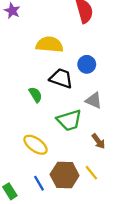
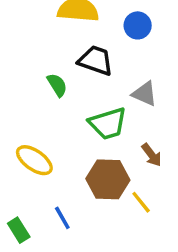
blue circle: (87, 64) -> (138, 25), moved
yellow ellipse: (35, 145) -> (34, 160), moved
brown hexagon: (65, 175) -> (108, 179), moved

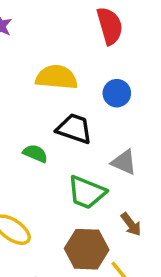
green semicircle: (57, 85) -> (35, 153), turned -35
green trapezoid: (108, 123) -> (87, 192), turned 39

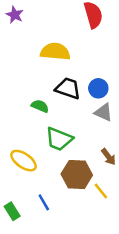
blue circle: (117, 93) -> (98, 88), moved
green trapezoid: (87, 192) -> (59, 139), moved

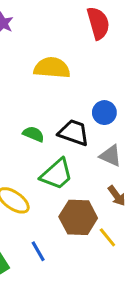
black trapezoid: (68, 88) -> (74, 133), moved
gray triangle: (103, 112) -> (111, 156), moved
green trapezoid: (59, 139) -> (57, 174), turned -64

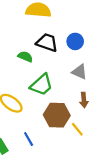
black trapezoid: (74, 133) -> (47, 43), moved
brown arrow: (117, 196) -> (84, 100), turned 32

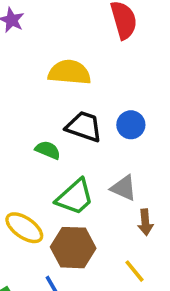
gray triangle: (79, 72) -> (124, 188), moved
brown hexagon: (57, 115) -> (73, 248), moved

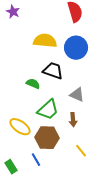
blue circle: (131, 125) -> (76, 48), moved, size x1.5
gray triangle: (124, 188) -> (77, 95), moved
brown arrow: (145, 222) -> (73, 120), moved

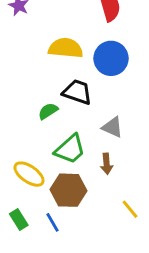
green semicircle: (33, 84) -> (48, 111), turned -56
yellow line: (81, 151) -> (130, 209), moved
green rectangle: (11, 167) -> (19, 219), moved

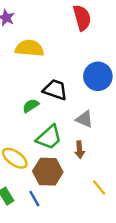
yellow semicircle: (66, 48) -> (29, 48), moved
blue circle: (111, 58) -> (98, 76), moved

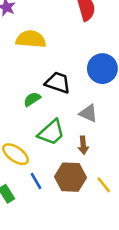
brown hexagon: (48, 172) -> (70, 177), moved
blue line: (34, 199) -> (36, 181), moved

